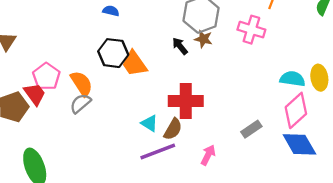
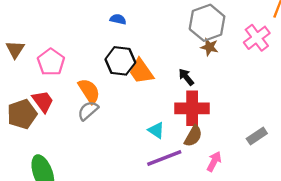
pink cross: (251, 30) -> (257, 38), turned 36
black arrow: (180, 46) -> (186, 77), moved
pink pentagon: (46, 76) -> (51, 62), moved
brown semicircle: (173, 129) -> (193, 136), moved

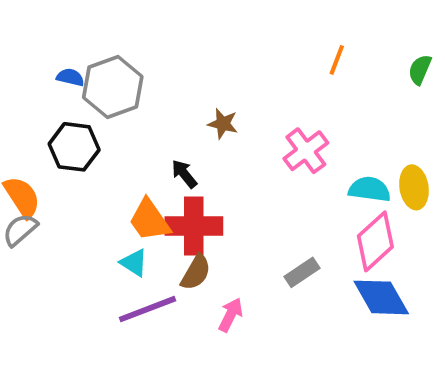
gray hexagon: (207, 23) -> (113, 87), moved
pink cross: (257, 38) -> (306, 151), moved
orange trapezoid: (141, 71) -> (149, 220), moved

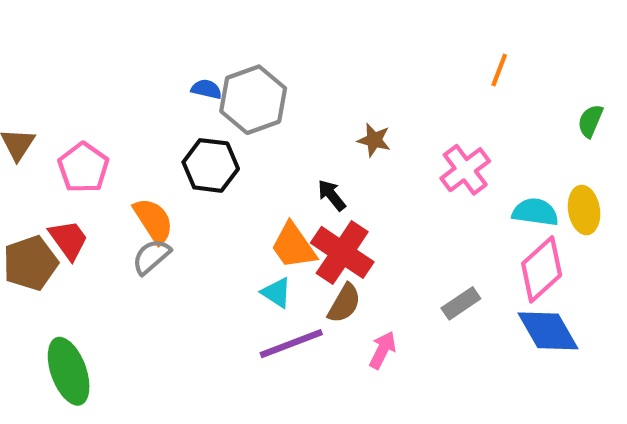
green semicircle: (420, 70) -> (590, 121), moved
red cross: (194, 226) -> (342, 252), turned 34

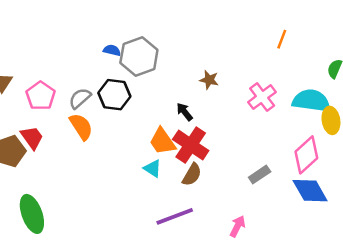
cyan semicircle: (535, 212) -> (311, 101), moved, size x1.4
gray semicircle: (151, 257) -> (80, 98), moved
purple line: (291, 344) -> (175, 216), moved
pink arrow: (383, 350) -> (237, 226), moved

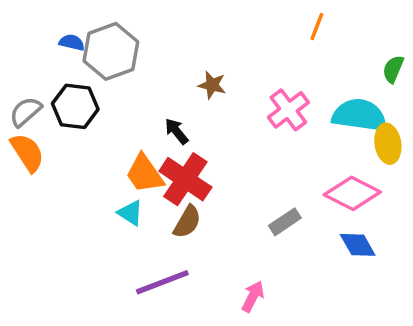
pink diamond: (306, 155) -> (352, 193), turned 69
blue diamond: (310, 191) -> (358, 245), size x0.7

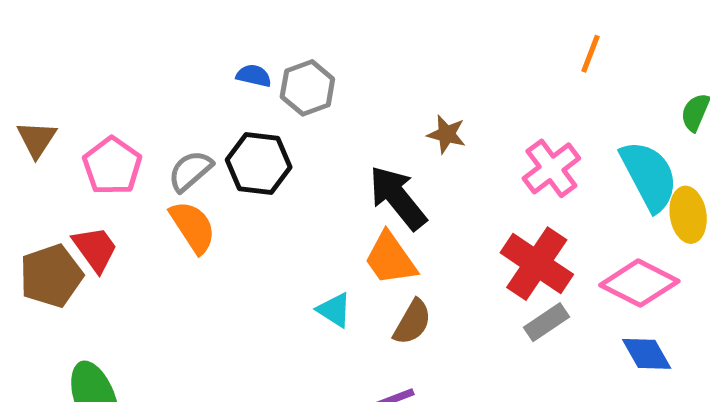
gray hexagon: (111, 51) -> (307, 88), size x0.7
cyan semicircle: (359, 115) -> (649, 176), turned 54
black arrow: (177, 131) -> (398, 198), size x1.8
orange trapezoid: (145, 174) -> (390, 259), moved
red cross: (185, 179) -> (537, 264), moved

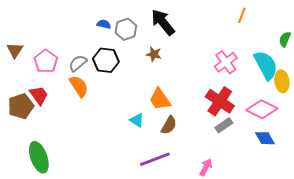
brown star: (447, 134) -> (154, 54), moved
black arrow: (398, 198) -> (163, 22), moved

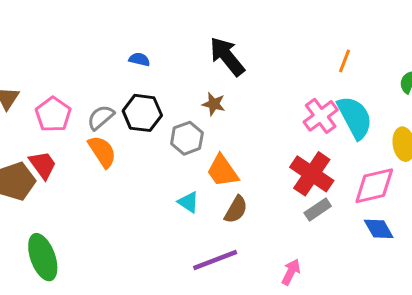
orange line: (242, 15) -> (344, 61), moved
gray hexagon: (126, 29) -> (187, 138), moved
cyan semicircle: (266, 65) -> (355, 117), moved
pink diamond: (262, 109) -> (374, 186), turned -40

